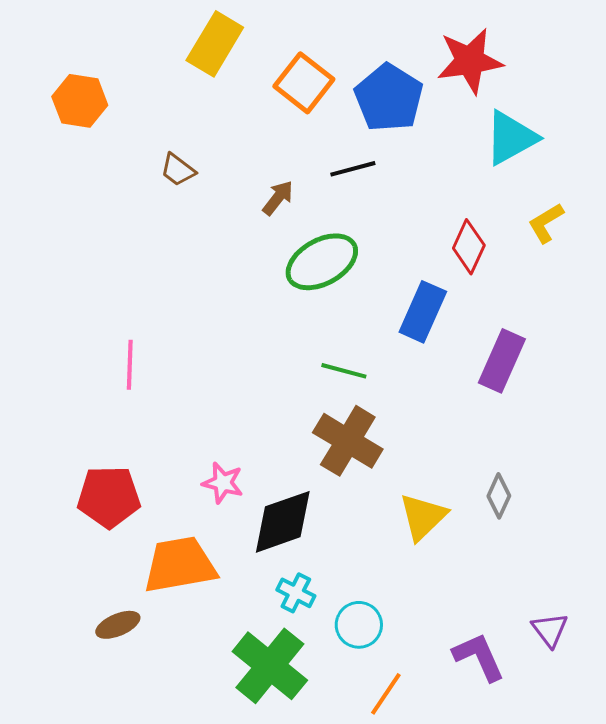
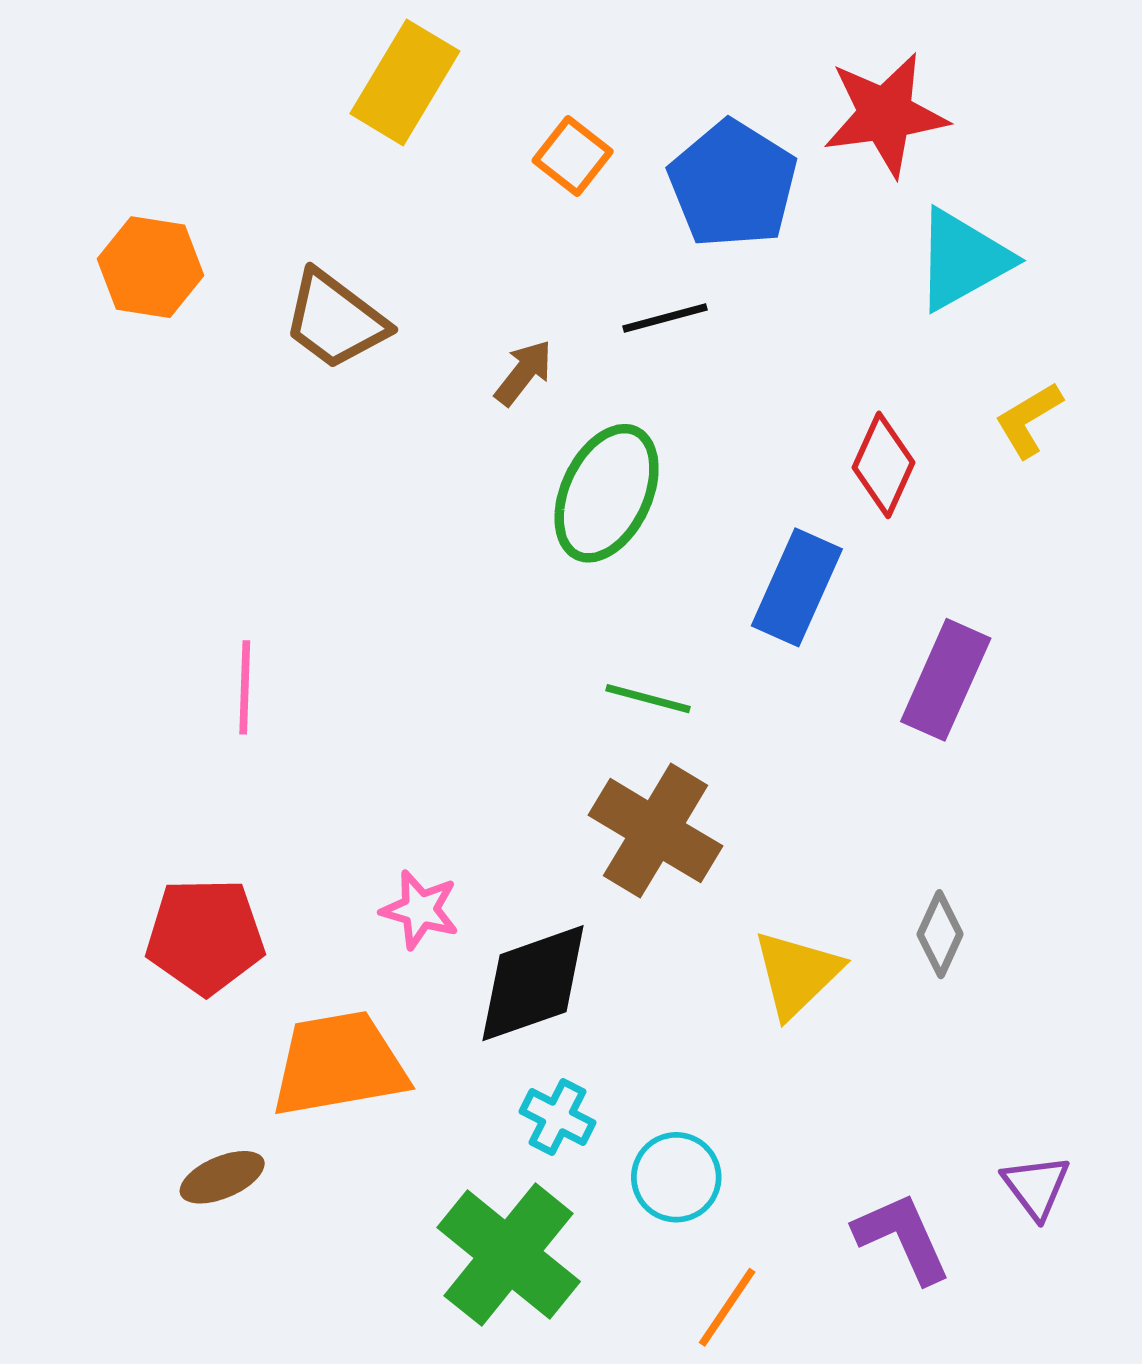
orange square: (304, 83) -> (573, 156), size x0.7
orange hexagon: (80, 101) -> (151, 267), moved
brown trapezoid: (178, 170) -> (335, 320), size x1.6
green ellipse: (322, 262) -> (607, 493), turned -36

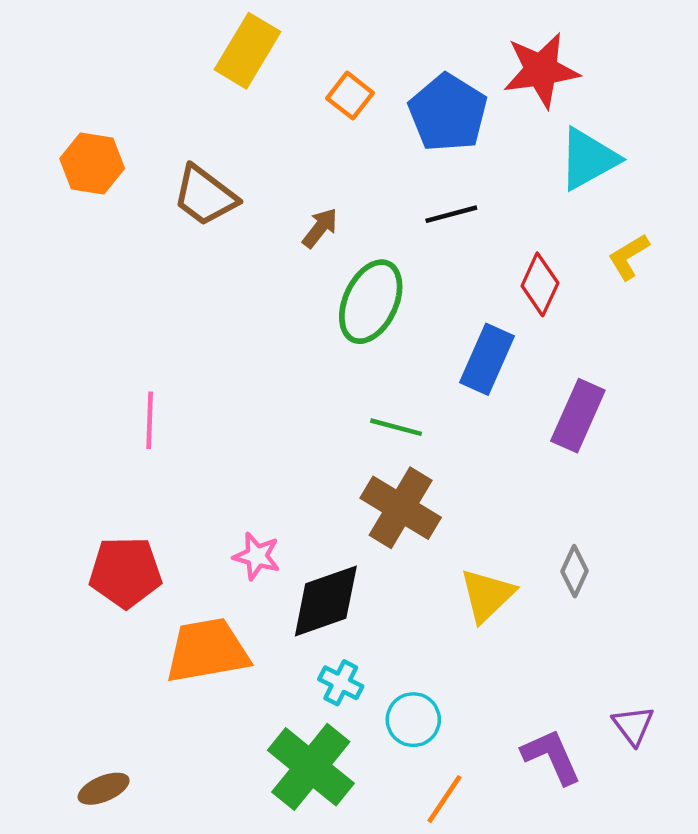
black line: (665, 318) -> (451, 214), moved
brown ellipse: (222, 1177) -> (104, 789), moved

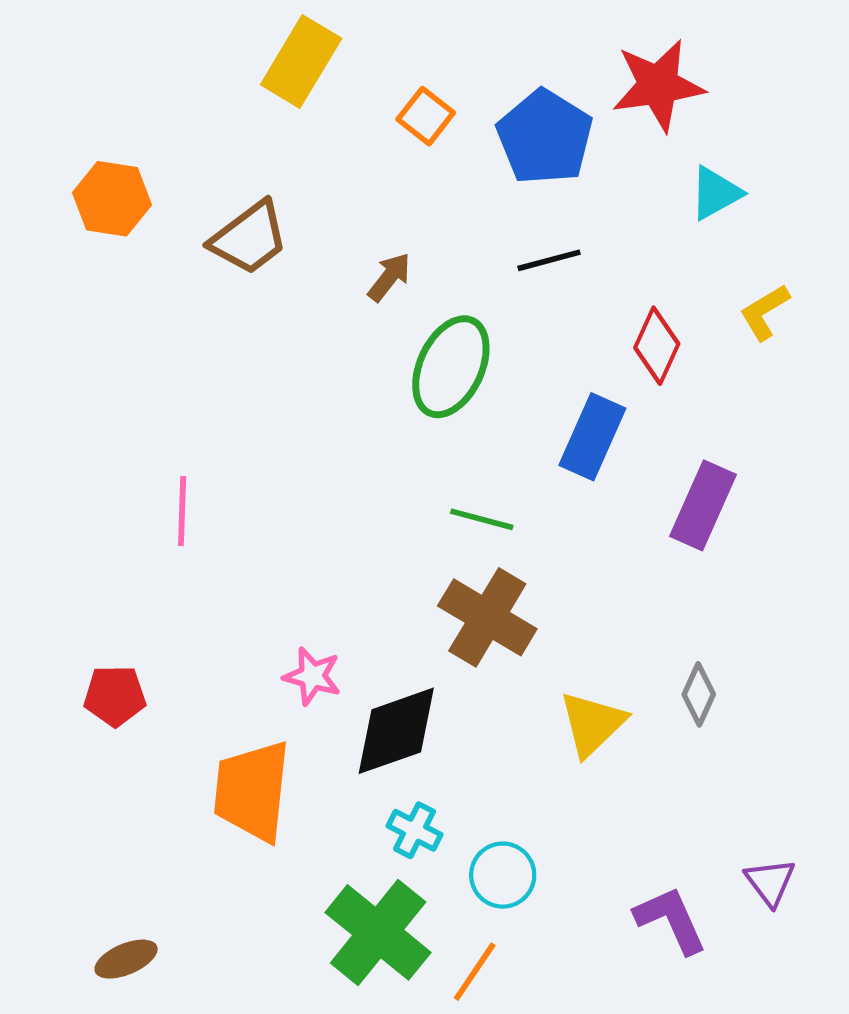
cyan triangle: (588, 159) -> (716, 193), size x0.7
brown trapezoid: (205, 196) -> (249, 238), turned -74
red pentagon: (125, 572) -> (115, 696), moved, size x0.7
orange trapezoid: (207, 651) -> (252, 791), turned -74
orange line: (444, 799) -> (475, 972), moved

